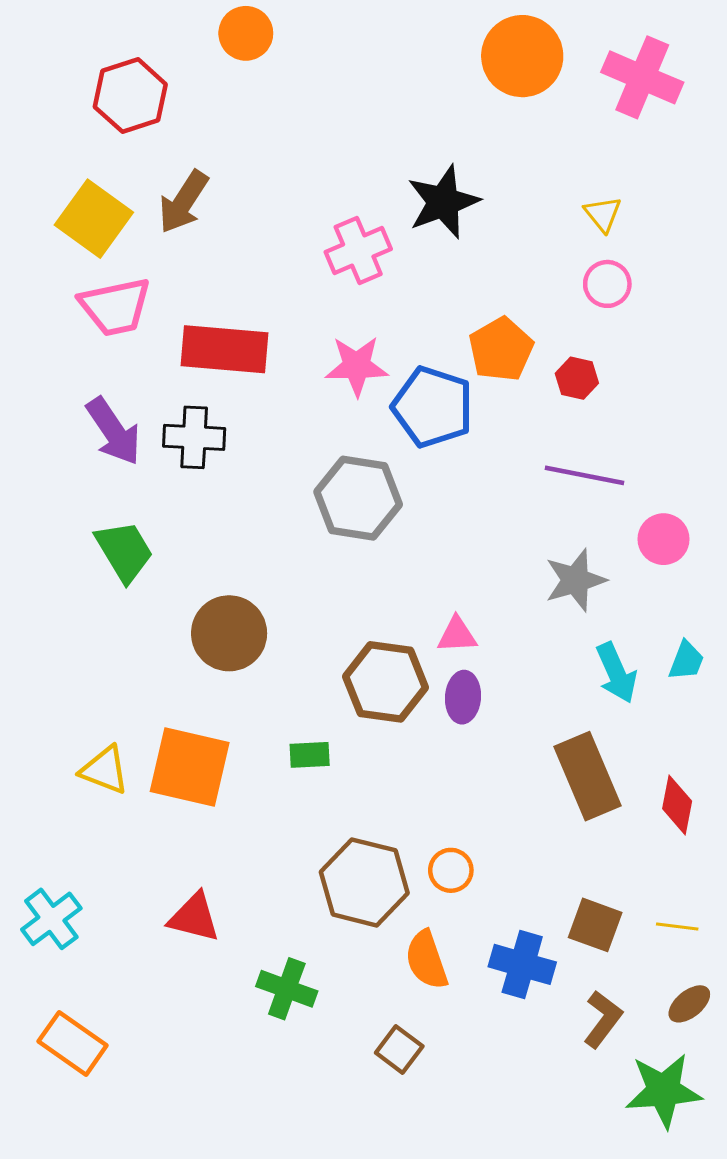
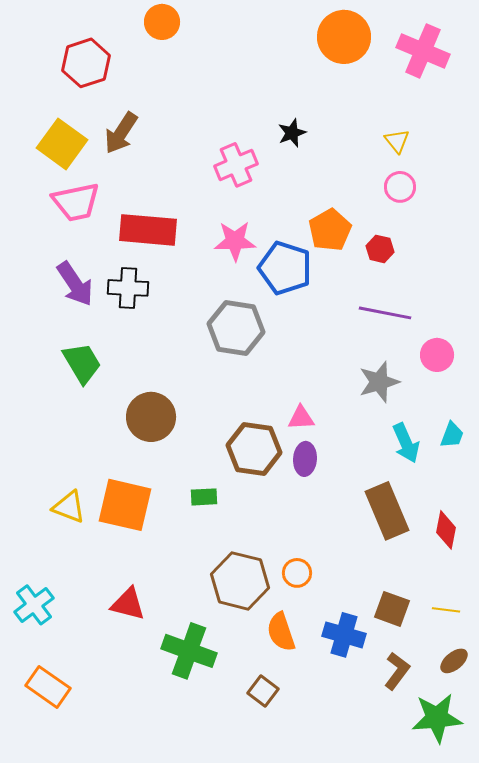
black star: (443, 202) -> (292, 133), size x0.6
green cross: (287, 989) -> (189, 651), size x1.4

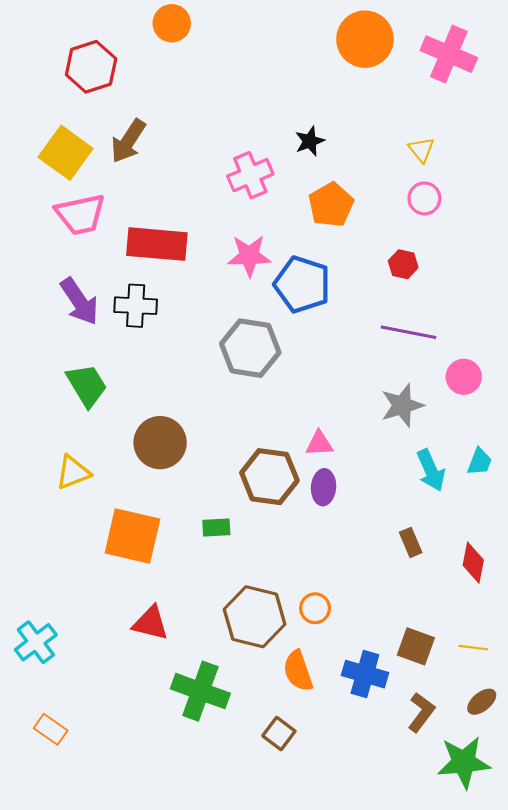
orange pentagon: (330, 230) -> (331, 205), moved
yellow triangle: (69, 507) -> (73, 472), moved, turned -42
brown rectangle: (387, 511) -> (411, 542), size x0.5
red triangle: (128, 604) -> (150, 623), moved
orange rectangle: (48, 687) -> (51, 729), size x0.7

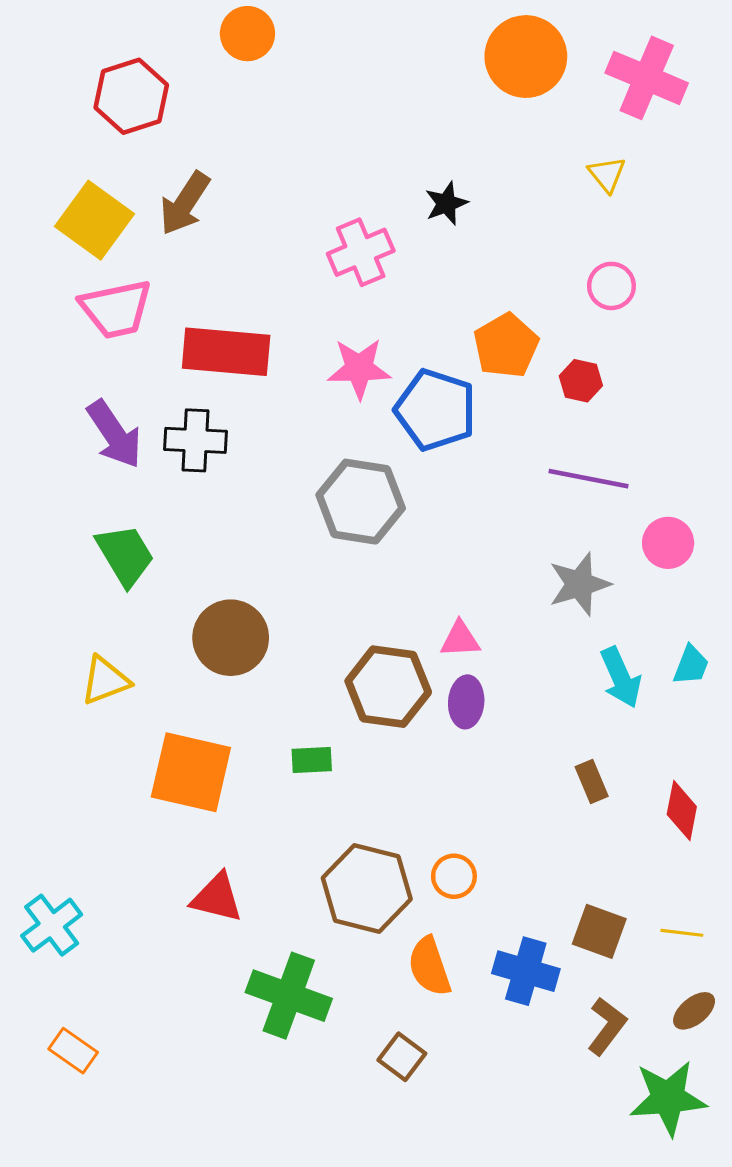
yellow triangle: (421, 150) -> (607, 174), moved
orange pentagon: (331, 205) -> (506, 346), moved

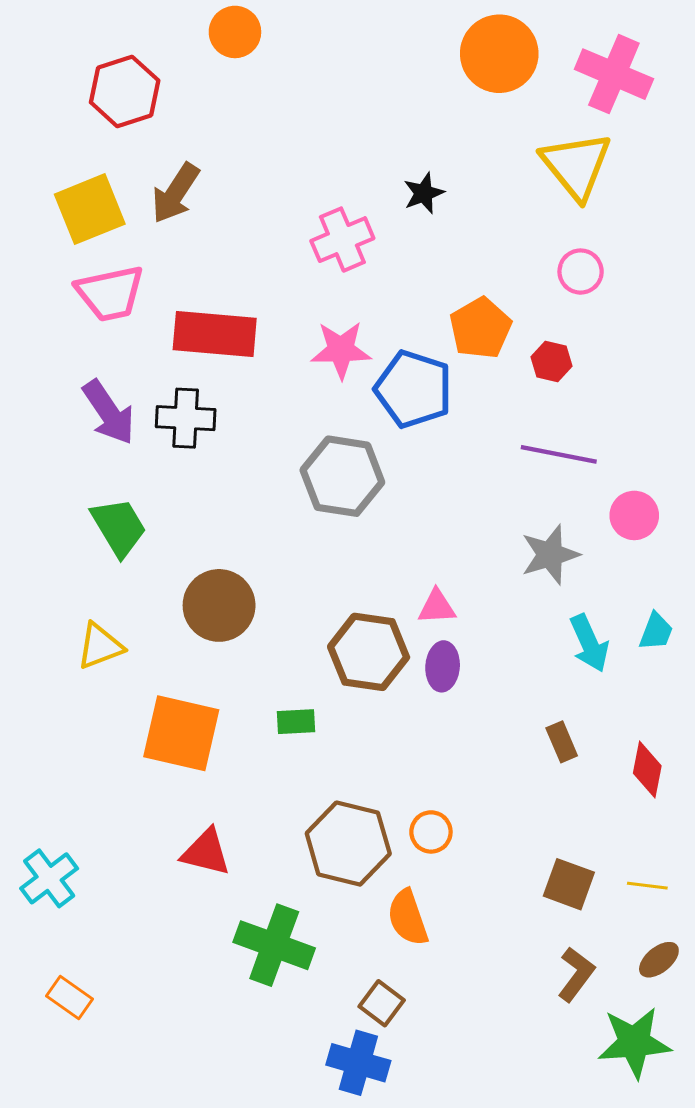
yellow triangle: (607, 174) -> (576, 166), size x2.0
yellow square: (95, 220) -> (90, 209), turned 32
blue cross: (526, 971) -> (358, 1063), moved

